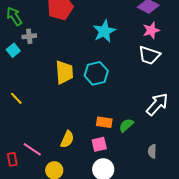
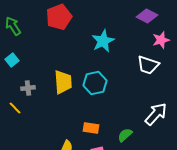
pink star: (151, 30) -> (161, 40), moved
gray cross: (29, 36) -> (28, 88), moved
orange rectangle: (104, 122) -> (91, 128), moved

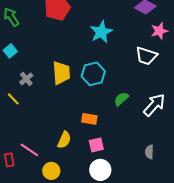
gray cross: (28, 88) -> (26, 79), turned -32
green semicircle: (125, 135) -> (121, 99), moved

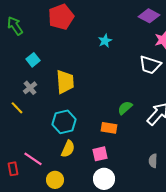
cyan star: (101, 32) -> (105, 41), size x0.6
cyan square: (10, 51) -> (33, 60), moved
cyan hexagon: (93, 74) -> (64, 122), moved
orange rectangle: (89, 119) -> (109, 128), moved

